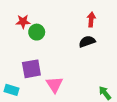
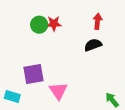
red star: (23, 22) -> (54, 24), moved
green circle: (37, 32) -> (39, 25), moved

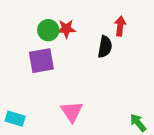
black semicircle: (93, 45) -> (105, 47), moved, turned 120
purple square: (34, 74) -> (41, 61), moved

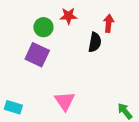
red star: (66, 29) -> (68, 16), moved
purple square: (41, 61) -> (37, 55), turned 35

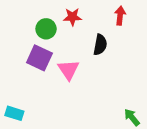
red arrow: (109, 23) -> (120, 16), moved
pink triangle: (65, 101) -> (68, 70), moved

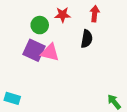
red arrow: (120, 16) -> (95, 14), moved
pink triangle: (68, 70) -> (50, 53), moved, turned -42

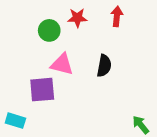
black semicircle: (87, 39) -> (104, 66), moved
purple square: (34, 50) -> (42, 90), moved, turned -30

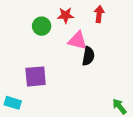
pink triangle: (62, 64) -> (78, 40), moved

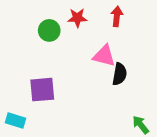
pink triangle: (78, 40) -> (104, 56), moved
black semicircle: (88, 56) -> (120, 74), moved

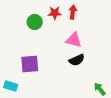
red arrow: (117, 16) -> (73, 12), moved
black semicircle: (120, 74) -> (77, 60), moved, turned 56

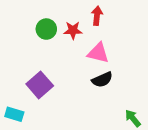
red star: (55, 13) -> (73, 30), moved
purple square: (30, 64) -> (40, 85), turned -36

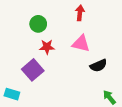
red star: (73, 30) -> (47, 47), moved
black semicircle: (102, 80) -> (98, 66), moved

